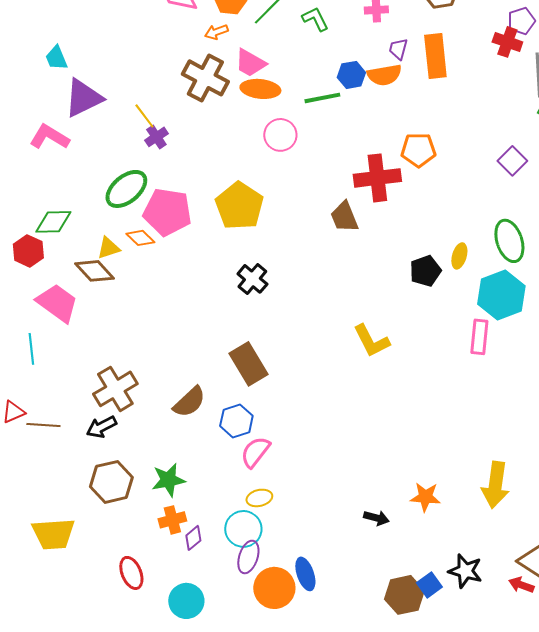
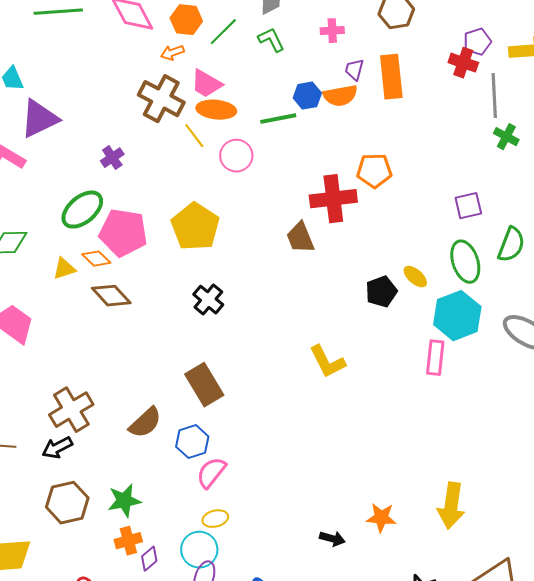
yellow line: (144, 116) -> (194, 136), moved
purple square: (512, 161) -> (468, 206), moved, turned 32
yellow ellipse: (459, 256) -> (415, 277), turned -65
brown diamond: (94, 271) -> (111, 296), moved

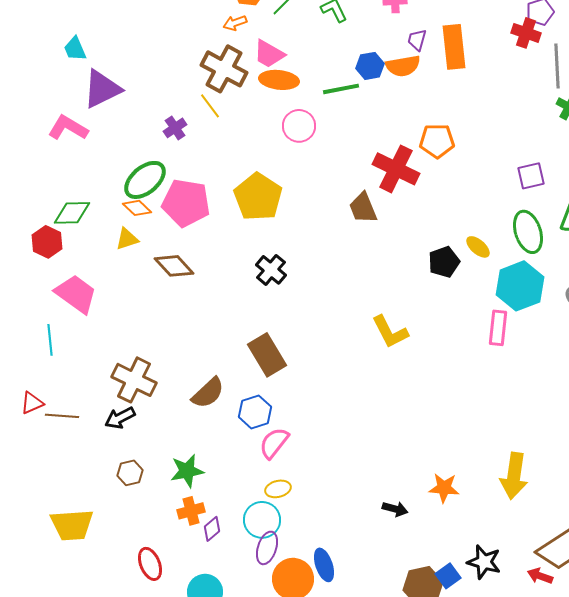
yellow line: (194, 136) -> (210, 106), moved
red cross: (333, 199) -> (396, 169), turned 33
orange diamond: (96, 259) -> (137, 208), moved
brown cross: (71, 410) -> (134, 380), turned -33
brown hexagon: (67, 503) -> (130, 473), size x0.6

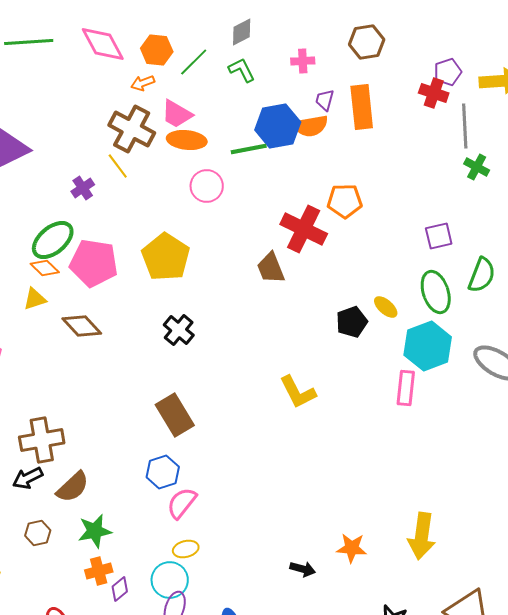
blue hexagon: (370, 66) -> (278, 126), size x1.6
brown cross: (134, 380) -> (42, 440), turned -36
brown semicircle: (208, 393) -> (73, 487), moved

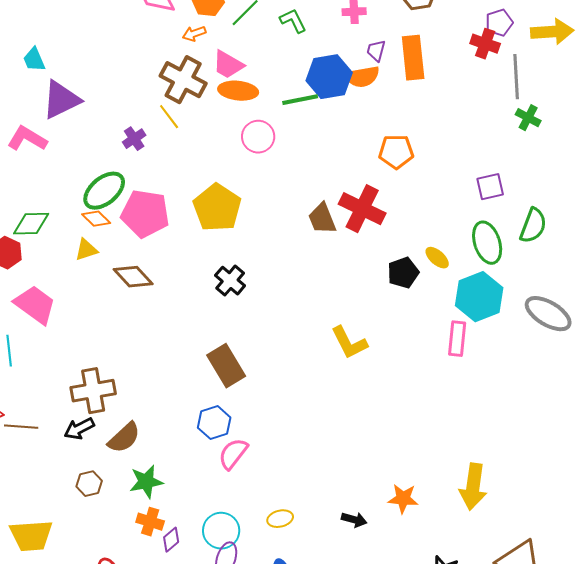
red cross: (304, 229) -> (362, 209), moved
yellow ellipse: (186, 549) -> (280, 519), moved
orange cross: (99, 571) -> (150, 522), turned 32

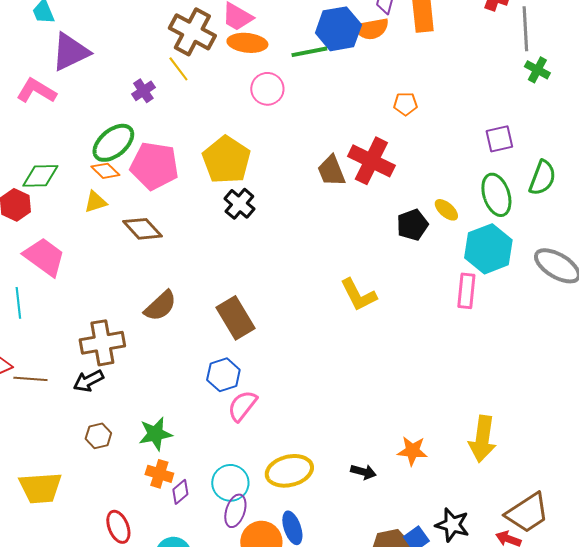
orange pentagon: (396, 152) -> (405, 104), size x0.7
black cross: (230, 281) -> (239, 204), moved
brown semicircle: (124, 438) -> (160, 306), moved
yellow ellipse: (280, 519) -> (289, 471), size x1.8

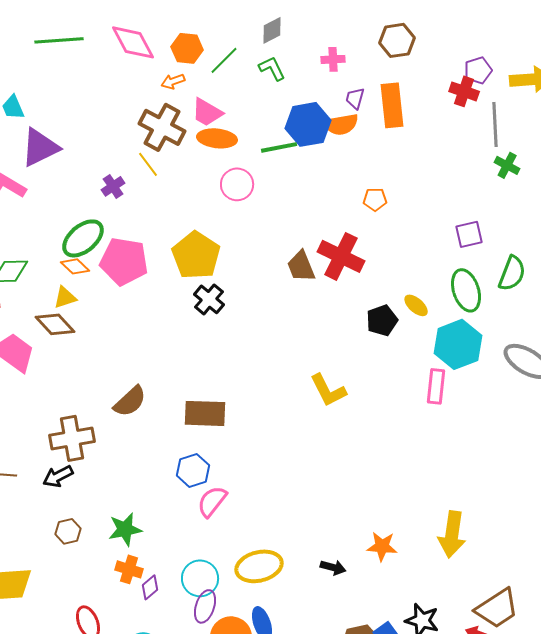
brown diamond: (142, 229) -> (55, 324), moved
brown rectangle: (235, 318) -> (205, 413), turned -57

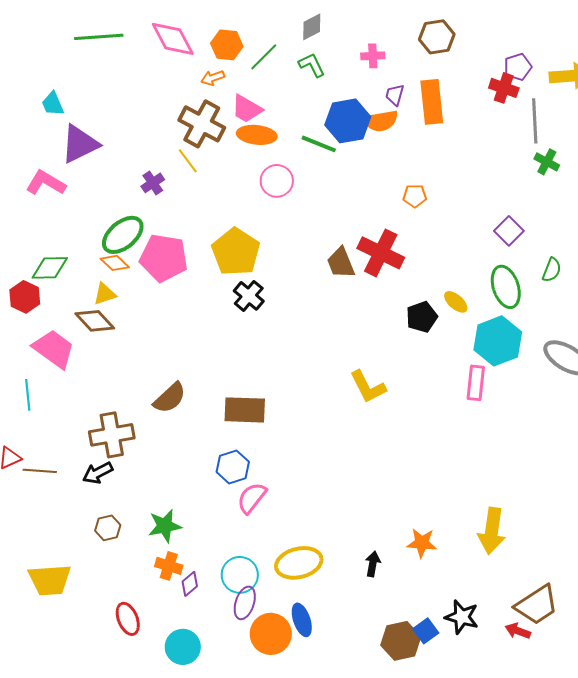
green line: (279, 147) -> (319, 144), turned 33
purple square: (469, 234) -> (509, 231), turned -32
green semicircle: (512, 273) -> (552, 270), size x0.7
black arrow: (333, 567) -> (373, 564), turned -95

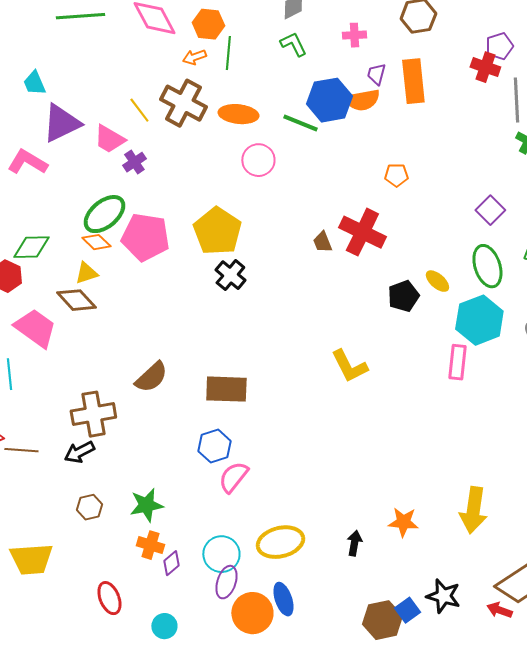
green line: (264, 57) -> (228, 53), moved, turned -40
pink trapezoid: (247, 109) -> (109, 139), moved
yellow line: (188, 161) -> (139, 110), moved
brown trapezoid: (341, 263) -> (322, 242), size x0.7
cyan circle: (183, 647) -> (164, 626), size x0.7

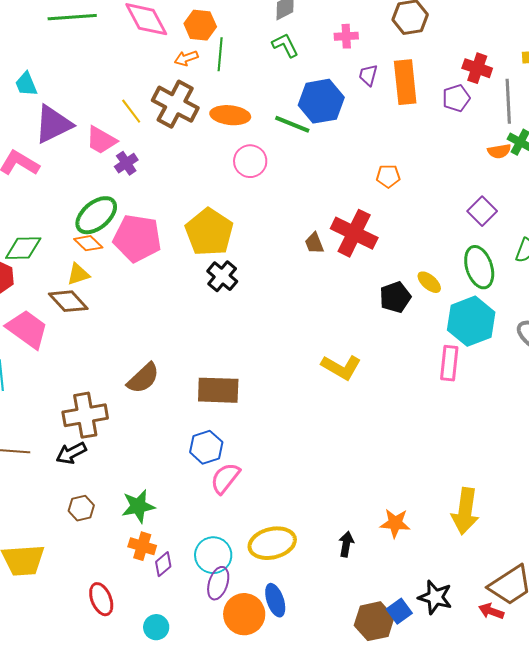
purple pentagon: (499, 46) -> (456, 98), moved
orange semicircle: (362, 100) -> (499, 151), moved, size x0.7
yellow L-shape: (349, 366) -> (341, 367), turned -33

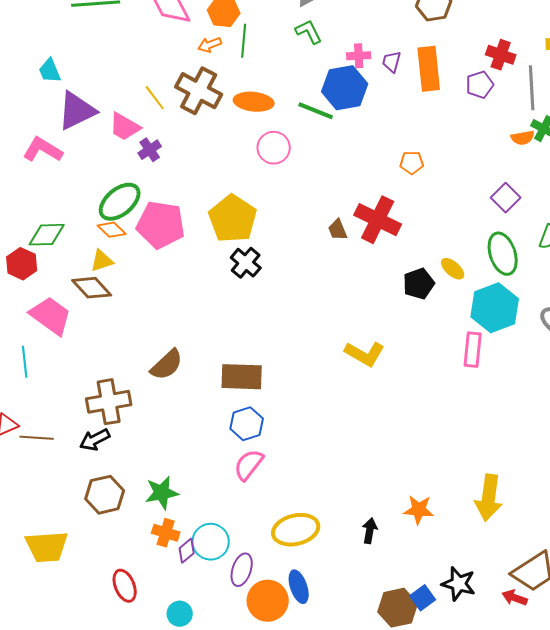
pink cross: (346, 36) -> (359, 56), moved
blue hexagon: (206, 447) -> (247, 424), moved
brown hexagon: (81, 508) -> (105, 495), size x1.5
cyan circle: (213, 555) -> (211, 542), moved

